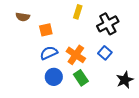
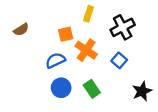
brown semicircle: (23, 17) -> (21, 30), moved, turned -40
orange square: (46, 30) -> (66, 34), moved
orange cross: (76, 55) -> (86, 50), moved

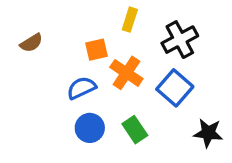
blue square: (119, 60) -> (175, 88), size x1.5
black star: (142, 91) -> (208, 133), turned 30

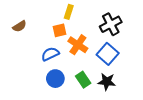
yellow rectangle: (130, 20) -> (69, 12), moved
black star: (208, 133) -> (107, 82), moved

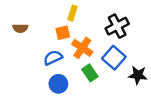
brown semicircle: (19, 26) -> (20, 28), turned 32
green rectangle: (83, 80) -> (90, 73), moved
black star: (107, 82) -> (138, 75), moved

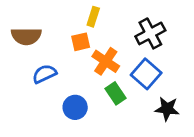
brown semicircle: (20, 28) -> (26, 36), size x1.5
blue semicircle: (53, 58) -> (44, 74), moved
black star: (138, 75) -> (167, 109), moved

